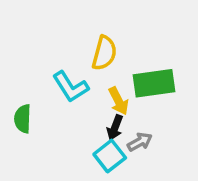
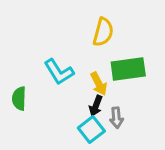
yellow semicircle: (104, 53) -> (103, 32), moved
gray arrow: (140, 142) -> (116, 118), turned 114

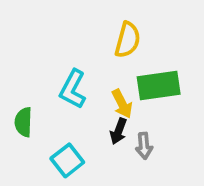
cyan L-shape: (59, 72) -> (73, 89), turned 60
cyan square: (91, 129) -> (67, 160), moved

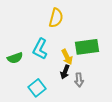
yellow semicircle: (128, 40) -> (56, 18), moved
green semicircle: (23, 122) -> (15, 58), moved, turned -112

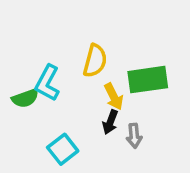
yellow semicircle: (56, 18) -> (95, 61), moved
cyan L-shape: (40, 49) -> (47, 83), moved

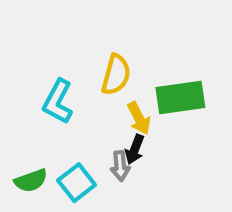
green semicircle: (25, 98) -> (31, 181), moved
gray arrow: (134, 136) -> (120, 166), moved

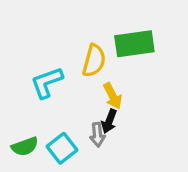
green rectangle: (180, 97) -> (134, 44), moved
cyan L-shape: (58, 102) -> (47, 82), turned 42

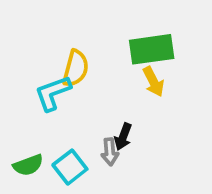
yellow semicircle: (94, 61) -> (76, 68), moved
yellow arrow: (113, 96) -> (153, 82), moved

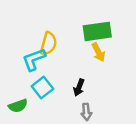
gray arrow: (110, 152) -> (86, 112), moved
cyan square: (70, 167) -> (42, 87), moved

